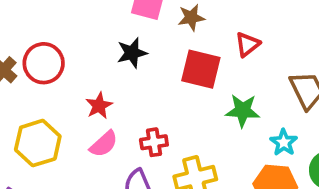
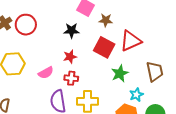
red triangle: (247, 44) -> (131, 41), size x1.6
red star: (99, 106) -> (70, 57), moved
green star: (243, 111) -> (120, 73), turned 30

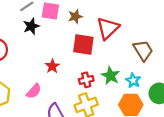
black star: (71, 31) -> (31, 26), moved
green star: (120, 73) -> (111, 76), moved
red cross: (71, 78) -> (86, 80), moved

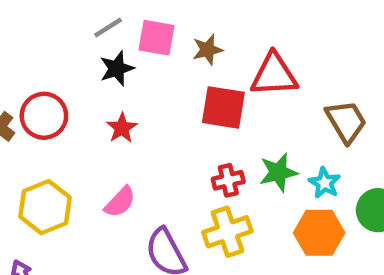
red triangle: (108, 28) -> (274, 75), turned 40
red star: (52, 66) -> (122, 128), moved
green star: (111, 76) -> (278, 172), turned 30

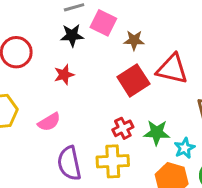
red square: (223, 107) -> (133, 80), turned 32
red cross: (228, 180) -> (123, 128), turned -30

